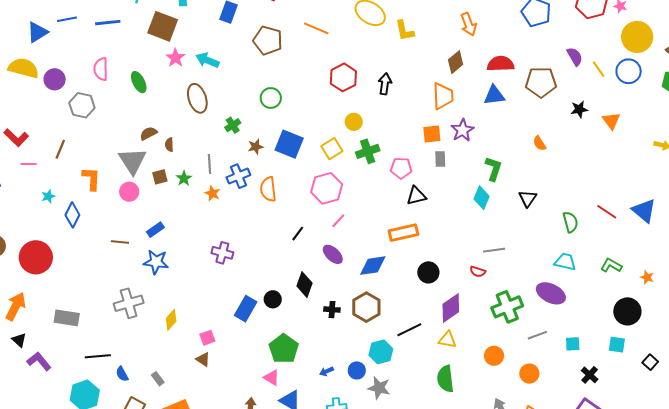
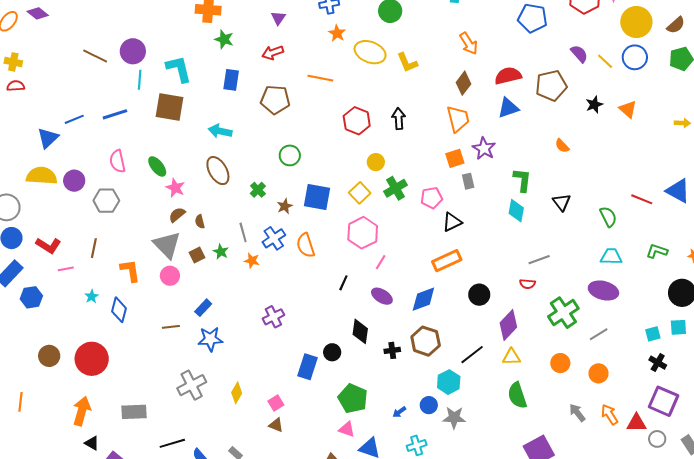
pink star: (175, 58) -> (175, 188), moved
purple cross: (222, 253) -> (273, 317), turned -30
cyan square: (573, 344) -> (653, 334), moved

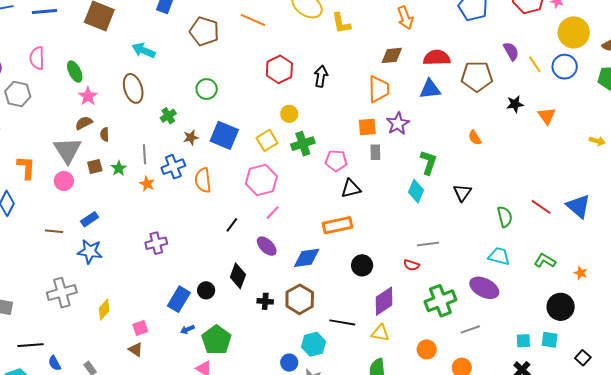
brown diamond: (464, 83) -> (392, 55), turned 35
black line: (472, 355) -> (342, 322), turned 35
blue arrow: (399, 412) -> (187, 329), moved

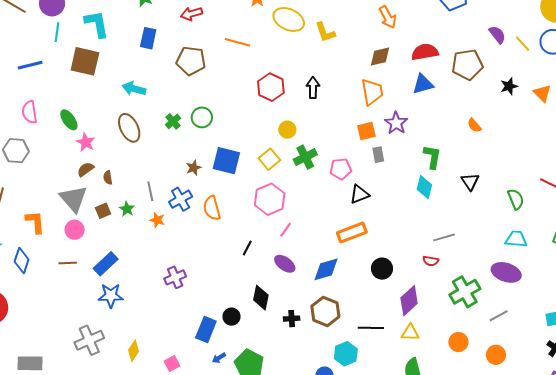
green cross: (168, 116) -> (173, 121), moved
blue rectangle: (90, 219) -> (106, 264), size x1.4
brown line: (54, 231) -> (68, 263), moved

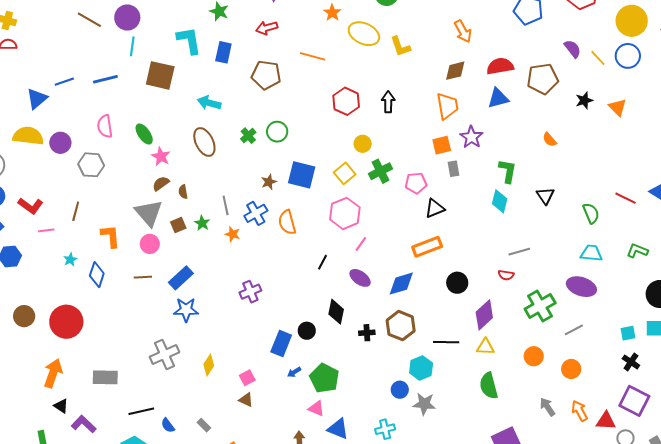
cyan L-shape: (97, 24) -> (189, 40), moved

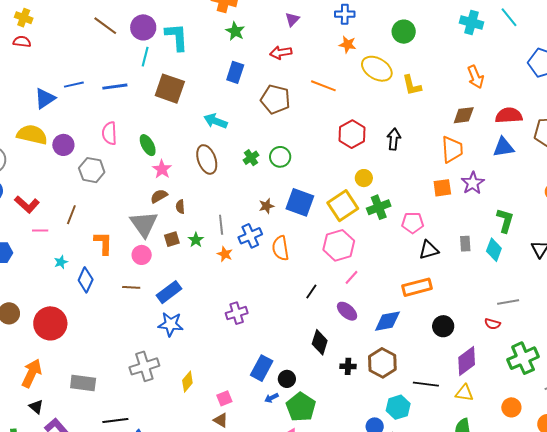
orange star: (332, 13) -> (348, 44), turned -30
cyan L-shape: (189, 40) -> (177, 37), moved
gray rectangle: (453, 169) -> (465, 244), moved
yellow square: (345, 173) -> (343, 206), size x1.4
black circle: (307, 331) -> (287, 379), moved

